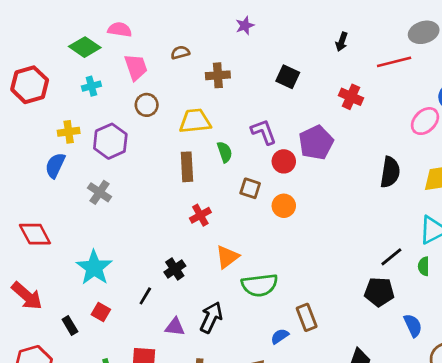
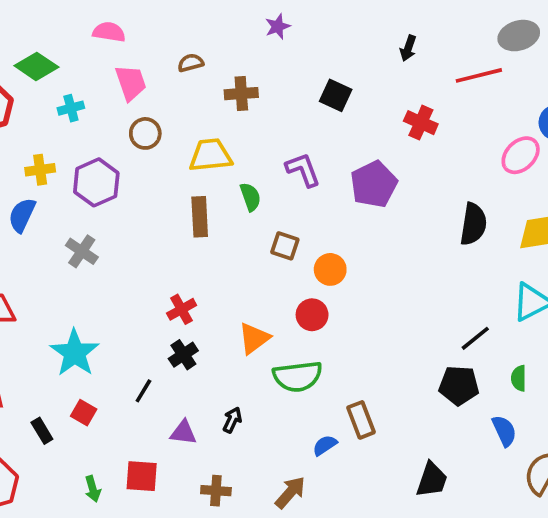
green diamond: (85, 47) -> (36, 66), moved
red circle: (284, 161) -> (312, 315), moved
red cross: (200, 215) -> (182, 309), moved
green semicircle: (424, 266) -> (519, 378), moved
black arrow: (211, 317) -> (232, 420), size x0.6

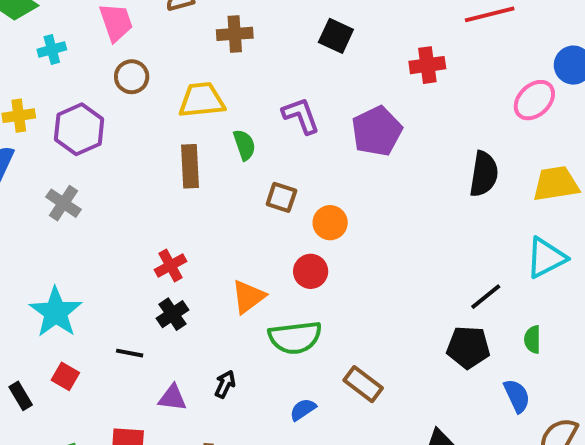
red cross: (421, 123) -> (427, 65), turned -32
black line: (143, 391) -> (130, 353), turned 70
brown rectangle: (361, 420) -> (363, 384), turned -32
blue semicircle: (325, 445) -> (303, 409), moved

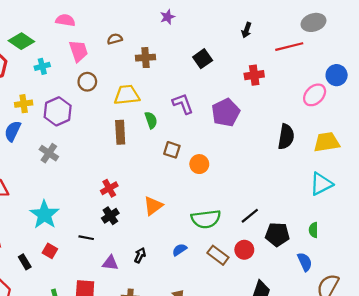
black square: (336, 36) -> (203, 59), turned 30
red circle: (311, 271) -> (244, 250), moved
black line: (486, 297) -> (250, 216), moved
green semicircle: (295, 337) -> (206, 219), moved
blue semicircle: (303, 409) -> (180, 250), moved

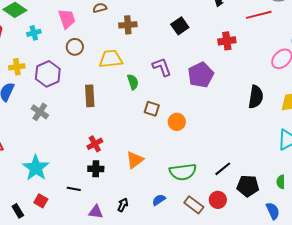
brown rectangle: (120, 132) -> (90, 96), moved
black cross: (110, 216) -> (96, 169), turned 35

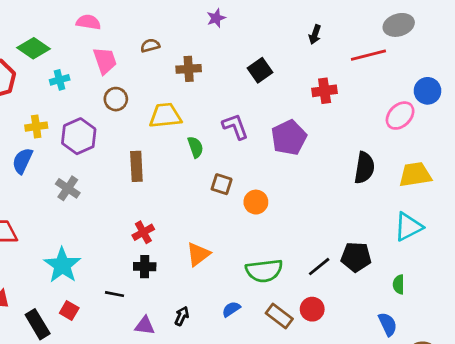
black pentagon: (248, 186) -> (356, 257), moved
black rectangle: (18, 211) -> (38, 324), size x1.5

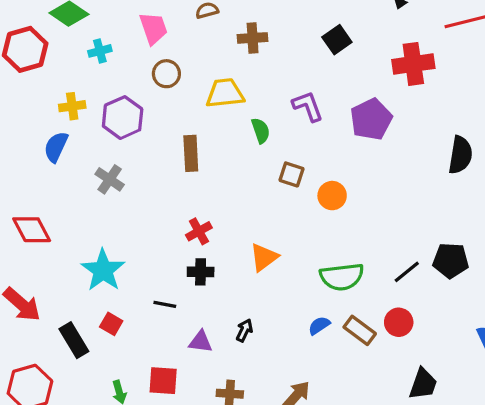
red cross: (325, 91) -> (413, 64), size x1.4
blue semicircle: (231, 309) -> (319, 325), moved

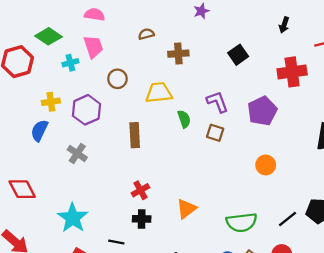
pink trapezoid: (153, 28) -> (93, 47), moved
brown square: (291, 174) -> (215, 133), moved
orange circle: (332, 196) -> (266, 165), moved

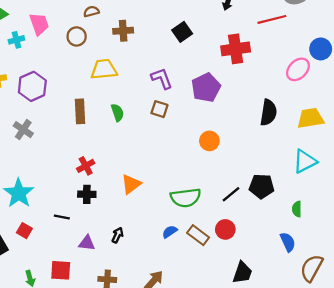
brown circle: (117, 79) -> (77, 36), moved
green semicircle: (184, 119) -> (117, 113), moved

